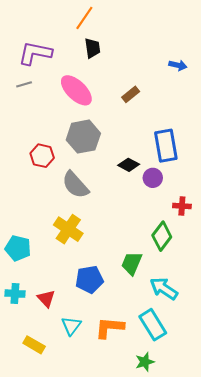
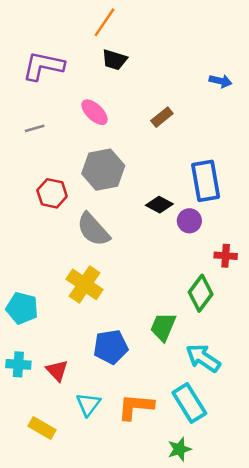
black trapezoid: (92, 48) -> (114, 60), turned 115
gray line: (24, 84) -> (35, 128), moved
pink ellipse: (76, 90) -> (95, 112), size x0.7

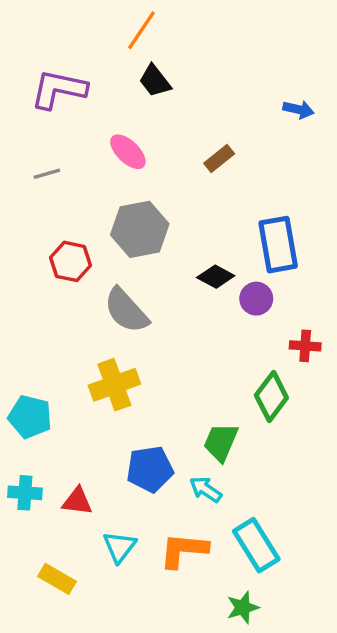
black trapezoid: (114, 60) -> (155, 81), turned 35
yellow cross: (85, 284) -> (114, 385), turned 36
cyan arrow: (203, 358) -> (206, 489), moved, size x0.7
red triangle: (57, 371) -> (77, 501), turned -40

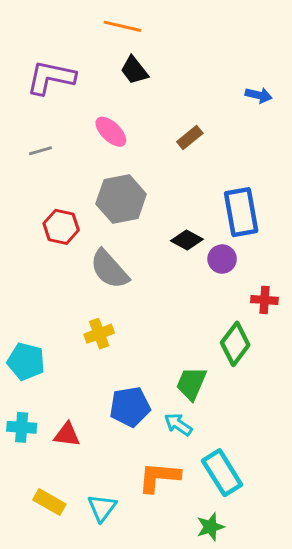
orange line: (141, 30) -> (123, 26), turned 69
yellow cross: (114, 385) -> (99, 334), size x0.7
cyan triangle: (119, 547) -> (102, 508), moved

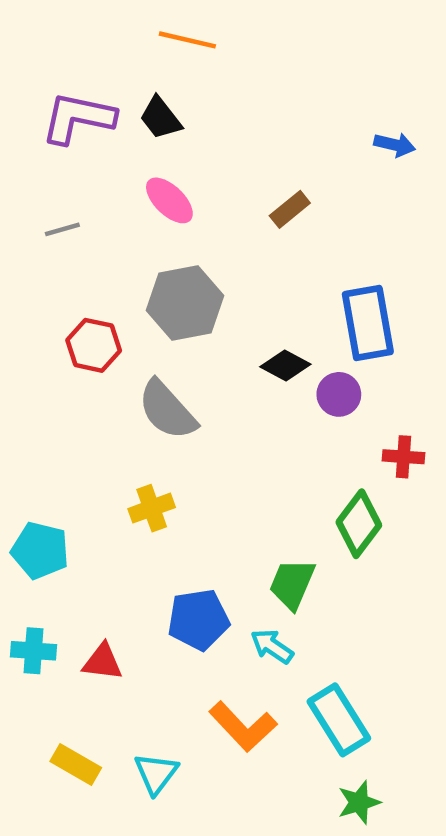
black trapezoid: (134, 70) -> (161, 118), moved
orange L-shape: (159, 477) -> (243, 727), turned -138
green star: (210, 527) -> (359, 802), moved

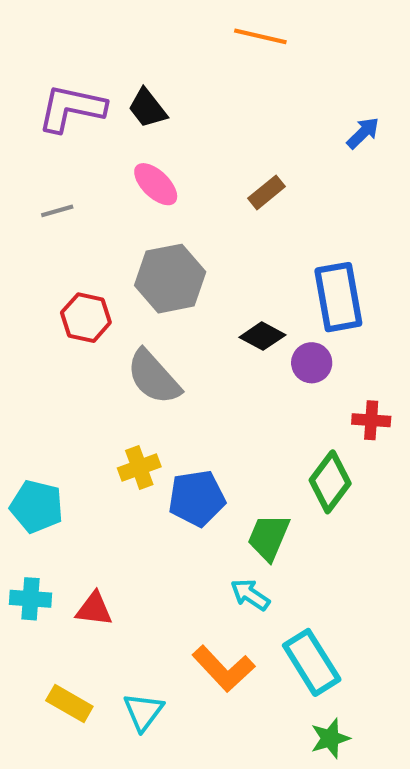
orange line: (187, 40) -> (260, 36), moved
blue arrow: (395, 145) -> (363, 133), turned -57
blue pentagon: (198, 620) -> (197, 498), moved

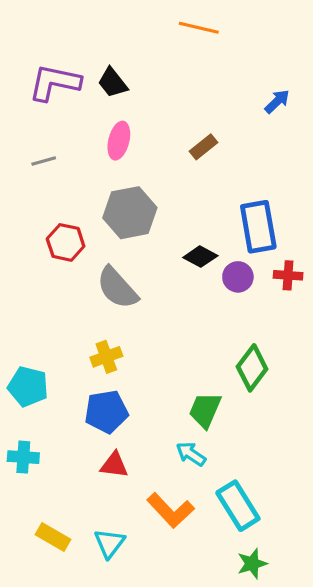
pink ellipse: (156, 184) -> (119, 141), turned 60
red cross: (371, 420) -> (288, 275), moved
blue pentagon: (197, 498) -> (106, 412), moved
red triangle: (94, 609) -> (114, 465), moved

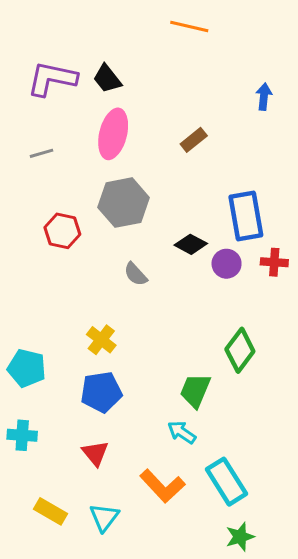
blue arrow: (277, 101) -> (264, 97), turned -40
pink ellipse: (119, 141) -> (113, 134), size x1.4
gray semicircle: (117, 288) -> (136, 274), moved, size x0.6
yellow cross: (106, 357) -> (101, 340), turned -32
red triangle: (114, 465) -> (95, 453), moved, turned 44

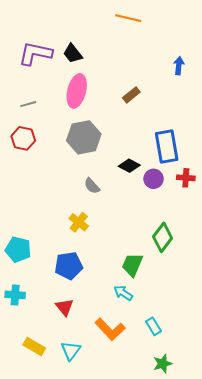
red hexagon: (62, 231) -> (23, 138), moved
yellow cross: (101, 340) -> (79, 222), moved
cyan rectangle: (227, 482) -> (154, 326), size x0.6

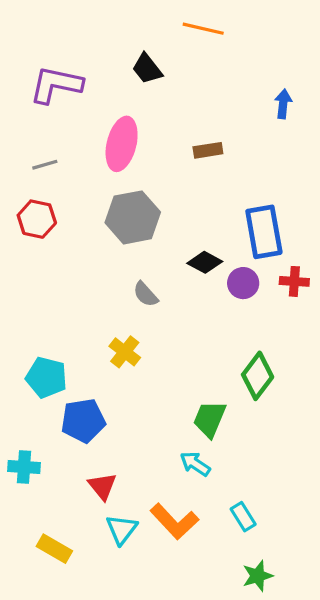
black trapezoid: (73, 54) -> (147, 69), moved
brown rectangle: (131, 95) -> (208, 150), turned 30
cyan pentagon: (18, 250) -> (46, 377), moved
blue pentagon: (69, 266) -> (83, 421), moved
cyan triangle: (71, 351) -> (122, 529), moved

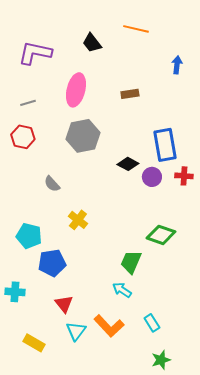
orange line: (203, 29) -> (136, 29), moved
gray semicircle: (146, 294) -> (52, 184), moved
green diamond: (258, 376) -> (161, 235), turned 72

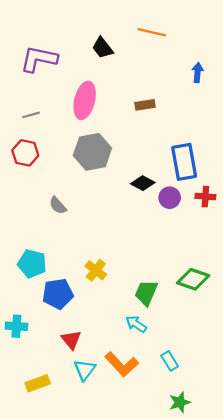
yellow cross: (78, 220) -> (96, 270), moved
green diamond: (161, 235) -> (193, 279), moved
yellow rectangle: (34, 343) -> (38, 383), turned -50

